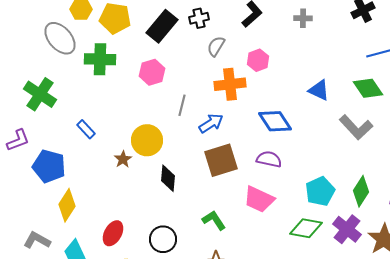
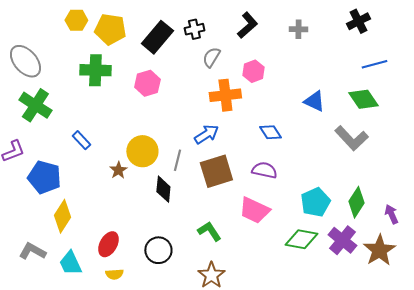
gray ellipse: (60, 38) -> (25, 61), moved
gray line: (182, 105) -> (177, 160), moved
blue diamond: (275, 121) -> (270, 132), size x0.7

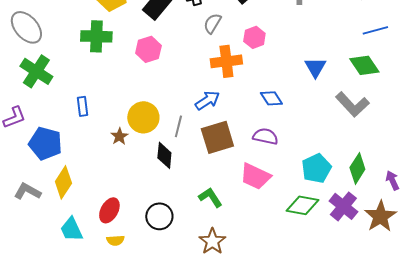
blue triangle: (314, 101) -> (315, 67), turned 35
blue rectangle: (81, 140) -> (82, 106), turned 36
gray L-shape: (32, 251) -> (27, 191), moved

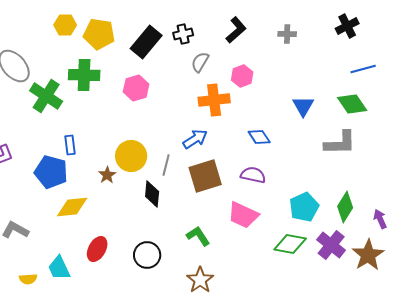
green cross: (36, 71) -> (46, 96), moved
gray L-shape: (352, 104) -> (340, 143), turned -48
blue pentagon: (45, 143) -> (51, 172), moved
yellow diamond: (63, 182) -> (72, 207), moved, turned 52
yellow semicircle: (115, 240) -> (28, 279), moved

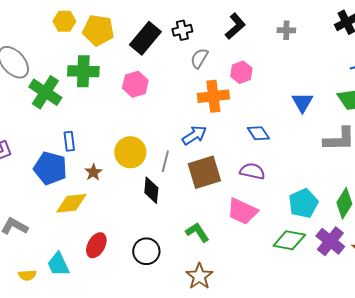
brown star: (107, 175) -> (93, 172), moved

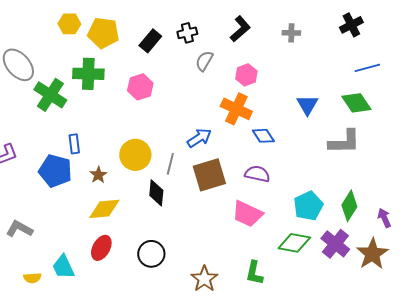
black rectangle: (145, 38) -> (150, 41), size x0.7
orange cross: (213, 96) -> (236, 109), moved, turned 32
yellow diamond: (71, 203) -> (104, 209), moved
green L-shape: (197, 232) -> (254, 273), moved, turned -135

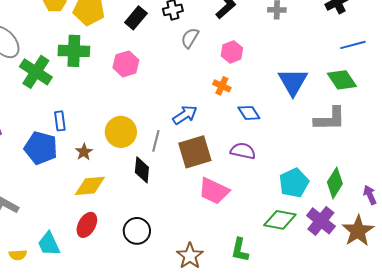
blue triangle: (307, 105) -> (293, 82), size x1.4
orange cross: (236, 109) -> (222, 86), size x0.6
pink trapezoid: (247, 214) -> (214, 191), moved

